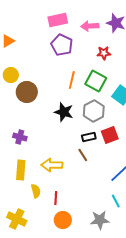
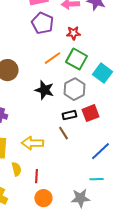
red star: (104, 53) -> (73, 33), moved
orange line: (72, 80) -> (52, 58), turned 42
cyan line: (116, 201) -> (96, 179), turned -64

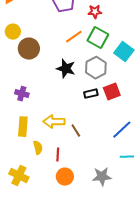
brown line: (63, 133) -> (76, 131), moved
cyan line: (96, 179) -> (127, 157), moved

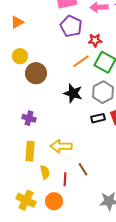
red star: (95, 12) -> (95, 40), moved
brown line: (76, 131) -> (83, 169), moved
orange circle: (65, 177) -> (54, 201), moved

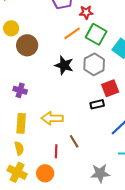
black rectangle: (98, 118) -> (97, 104), moved
yellow semicircle: (45, 172) -> (19, 148), moved

